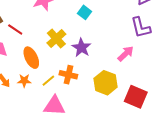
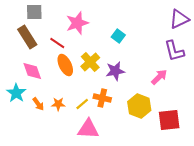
red line: (15, 30) -> (57, 43), moved
purple star: (81, 48) -> (115, 71), turned 30
orange ellipse: (31, 58) -> (65, 65), moved
red square: (136, 97) -> (169, 120), turned -30

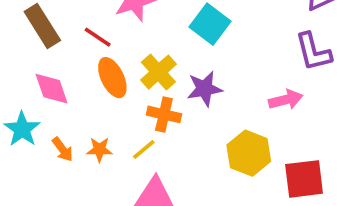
cyan square: (118, 36) -> (210, 24), size x1.5
pink arrow: (159, 77) -> (286, 100), turned 30
orange cross: (102, 98) -> (164, 114), moved

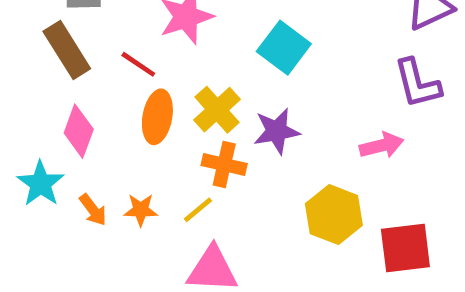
orange ellipse: (112, 78) -> (157, 117), turned 36
pink diamond: (52, 89) -> (79, 131), turned 39

